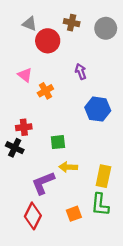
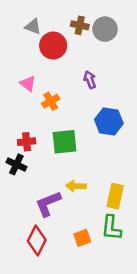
gray circle: (106, 28) -> (105, 29), moved
green square: (58, 142) -> (65, 142), moved, size x1.5

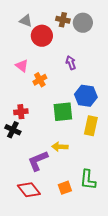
green square: (65, 142) -> (63, 112), moved
yellow rectangle: (115, 196) -> (91, 126), moved
red diamond: (37, 240) -> (29, 190), turned -65

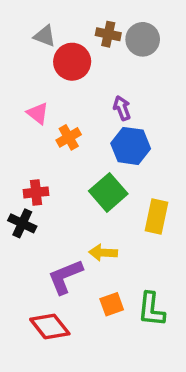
blue hexagon: (86, 96) -> (131, 146), moved
green square: (63, 112) -> (108, 192), turned -35
orange square: (65, 188) -> (112, 304), moved

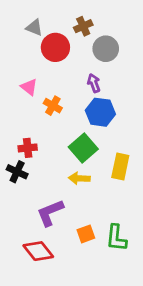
brown cross: (108, 34) -> (83, 26), turned -36
gray circle: (143, 39) -> (106, 49), moved
orange cross: (69, 137) -> (53, 106), turned -30
yellow arrow: (103, 253) -> (79, 178), moved

